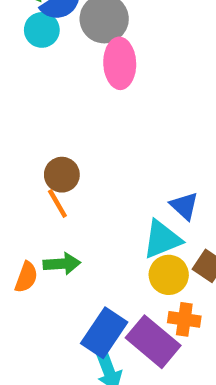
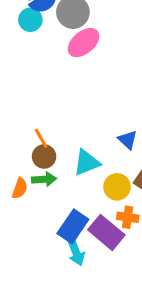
pink ellipse: (120, 63) -> (84, 43), turned 52
brown circle: (62, 175) -> (44, 156), moved
cyan triangle: (162, 239) -> (87, 163), moved

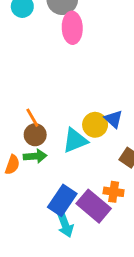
pink ellipse: (84, 43) -> (72, 28), turned -52
yellow circle: (117, 187) -> (95, 125), moved

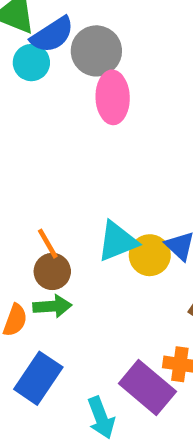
cyan triangle: (75, 140) -> (117, 241), moved
blue rectangle: (62, 200) -> (38, 378), moved

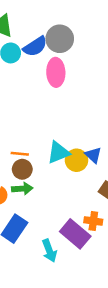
blue semicircle: (52, 35) -> (35, 47), moved
gray circle: (96, 51) -> (60, 39), moved
orange line: (48, 244) -> (20, 154), turned -54

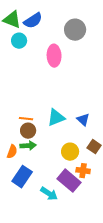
gray circle: (60, 39) -> (75, 30), moved
blue semicircle: (35, 47) -> (33, 21), moved
yellow circle: (77, 160) -> (70, 152), moved
cyan arrow: (49, 251) -> (49, 194), turned -36

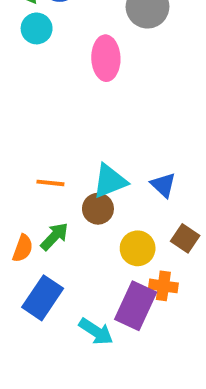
brown circle: (28, 131) -> (98, 209), moved
green arrow: (28, 146) -> (54, 236), turned -42
purple rectangle: (69, 181) -> (136, 306), turned 75

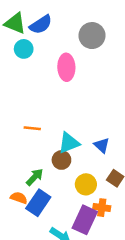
orange line: (50, 183) -> (32, 128), moved
orange semicircle: (23, 248) -> (19, 198), moved, turned -91
blue rectangle: (43, 298) -> (38, 203), moved

